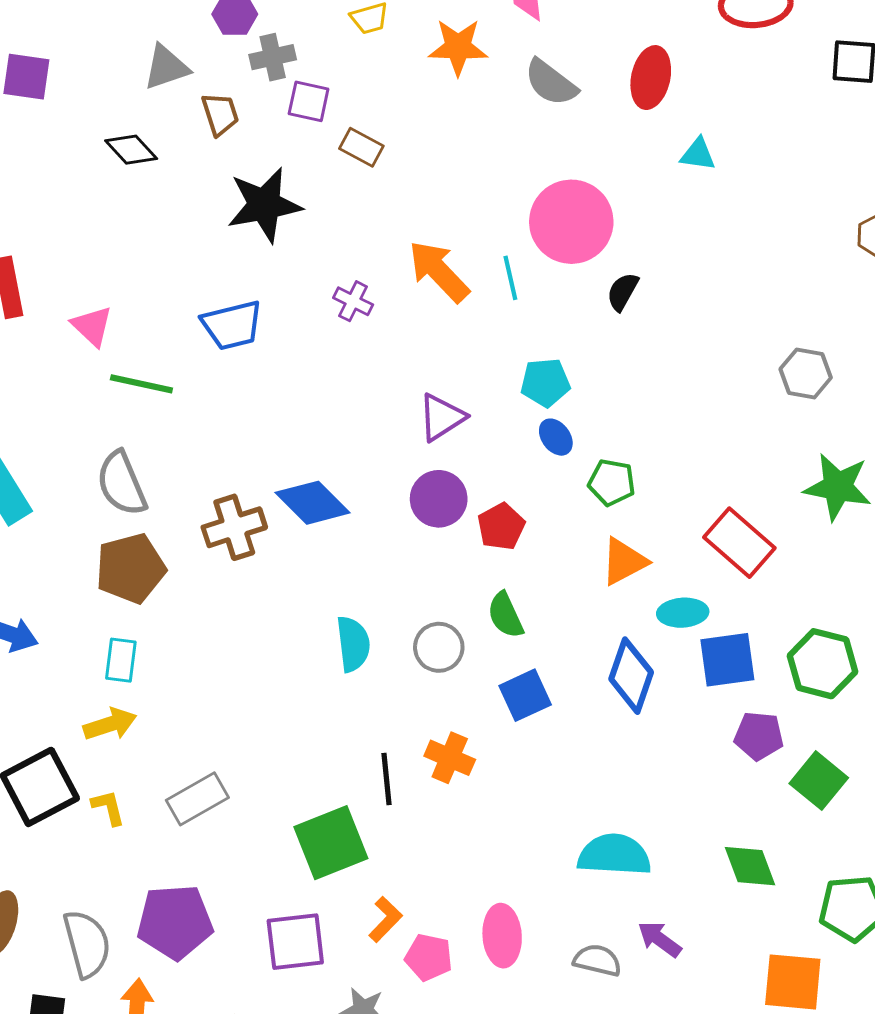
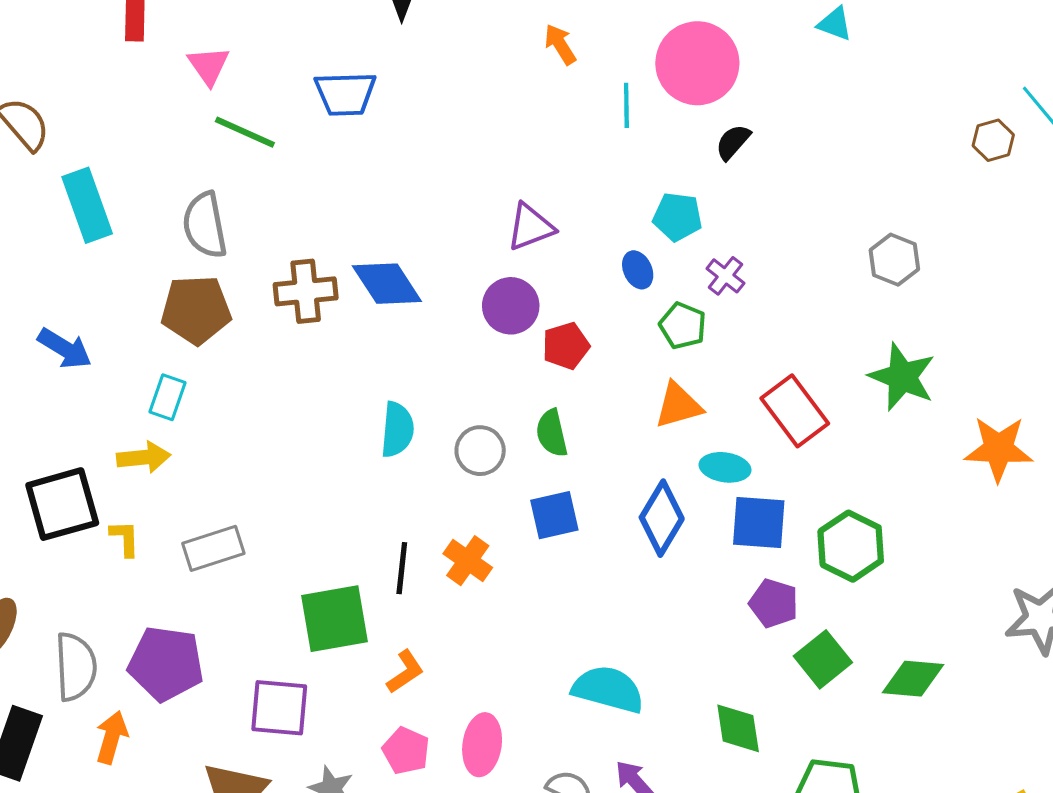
orange arrow: (439, 271) -> (560, 44), moved, size x0.6
purple cross: (353, 301) -> (725, 276), moved
cyan pentagon: (545, 383) -> (678, 217), moved
orange L-shape: (385, 919) -> (405, 672), moved

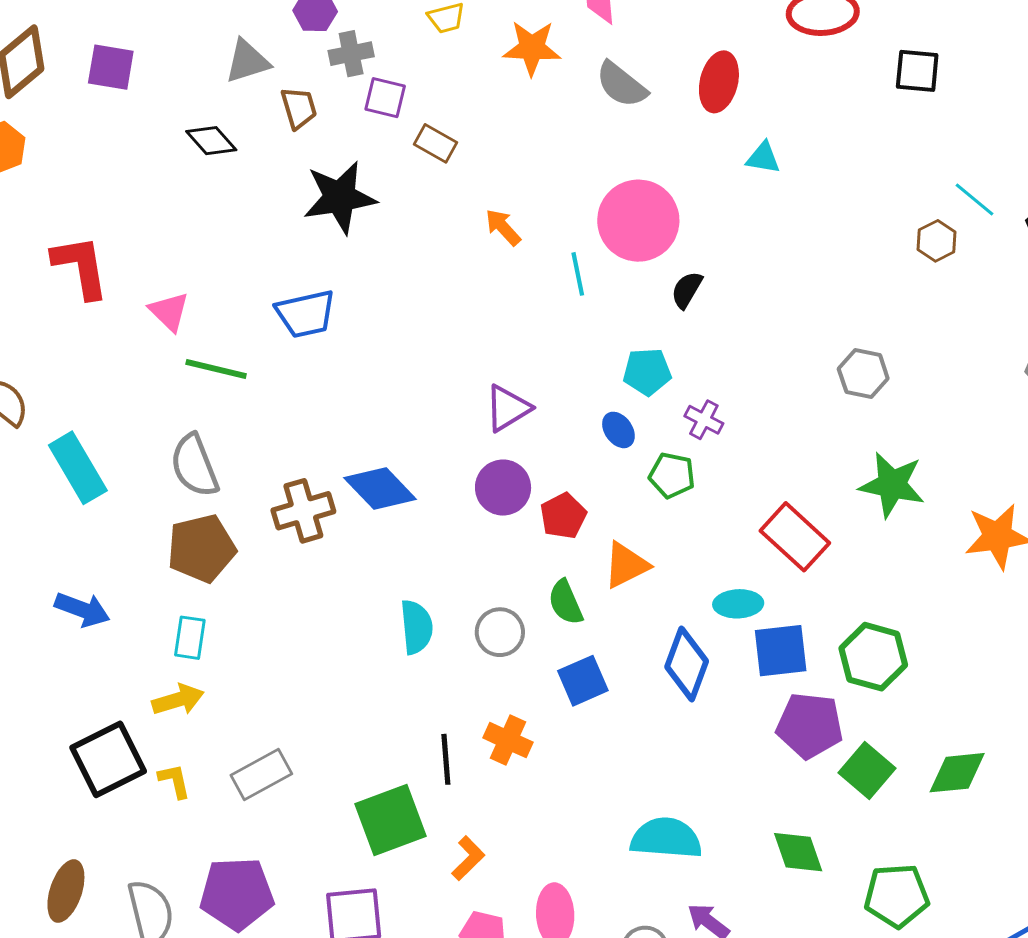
orange triangle: (678, 405) -> (626, 565), moved
purple pentagon: (774, 603) -> (810, 726), size x1.4

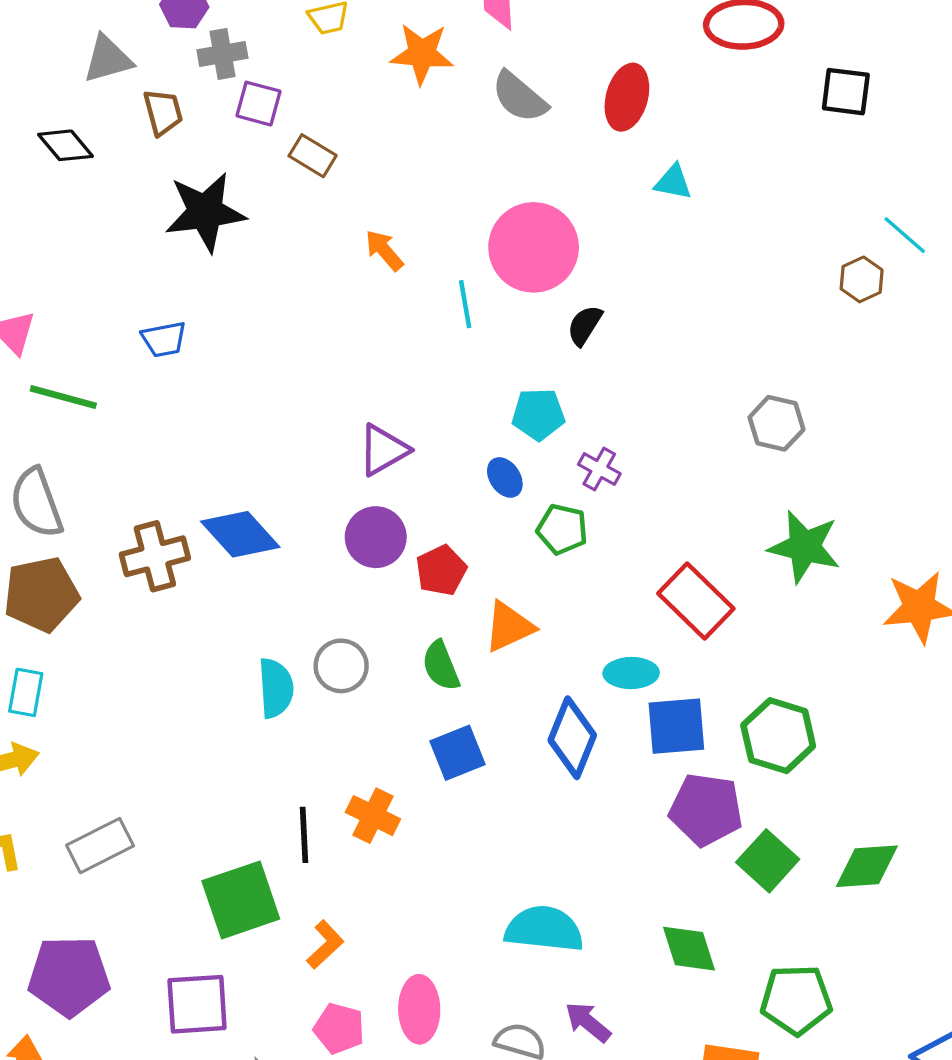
blue trapezoid: (306, 314) -> (164, 339), size x0.7
gray circle: (500, 632) -> (341, 666), moved

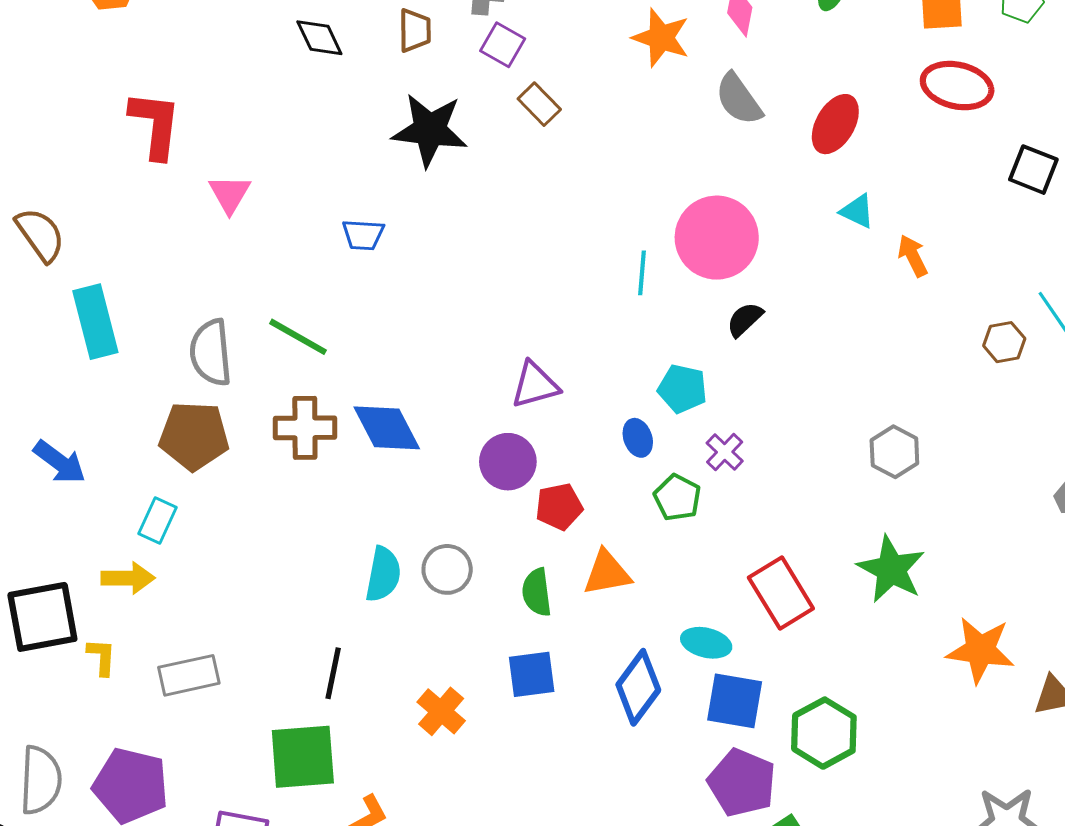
orange arrow: (384, 250) -> (913, 256), moved
green line: (63, 397) -> (298, 337), moved
black line: (304, 835) -> (333, 673), moved

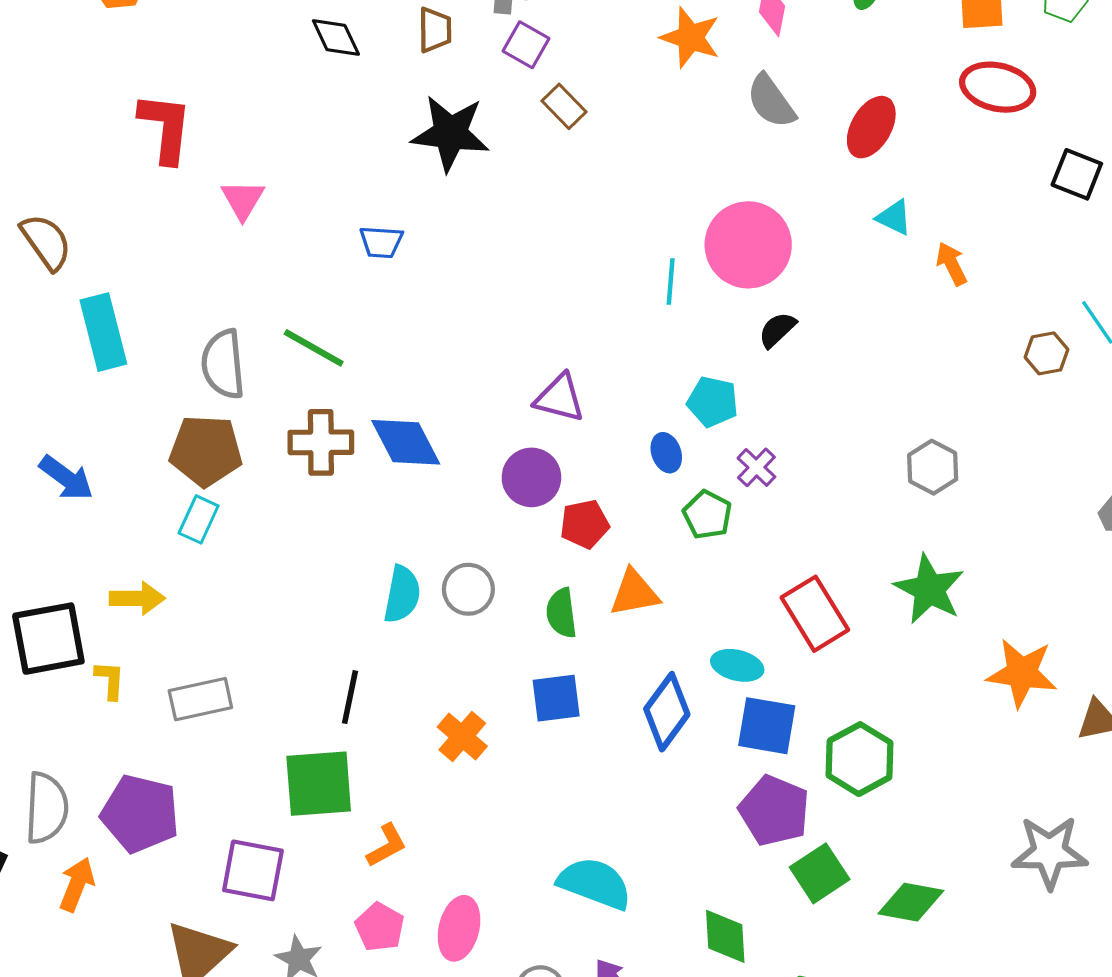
purple triangle: (535, 385) -> (560, 398), turned 30
cyan rectangle: (157, 520) -> (199, 519), moved

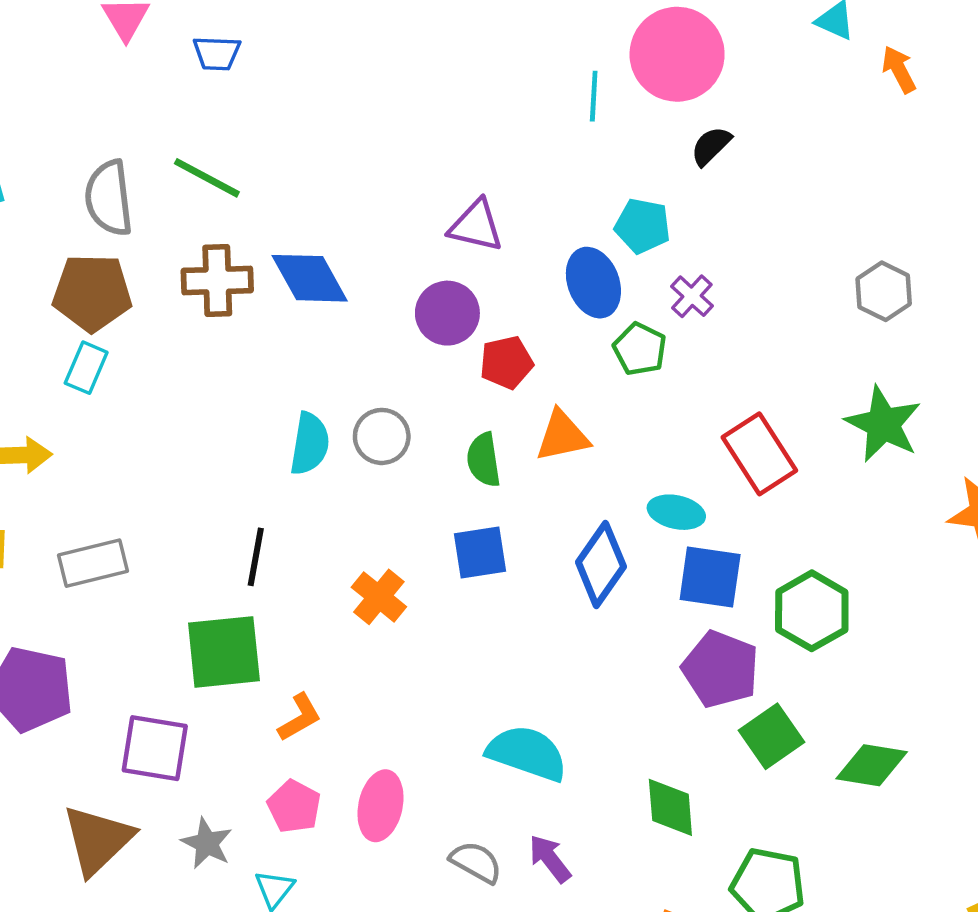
blue trapezoid: (381, 242) -> (217, 53), moved
blue ellipse: (666, 453) -> (593, 283), size x1.6

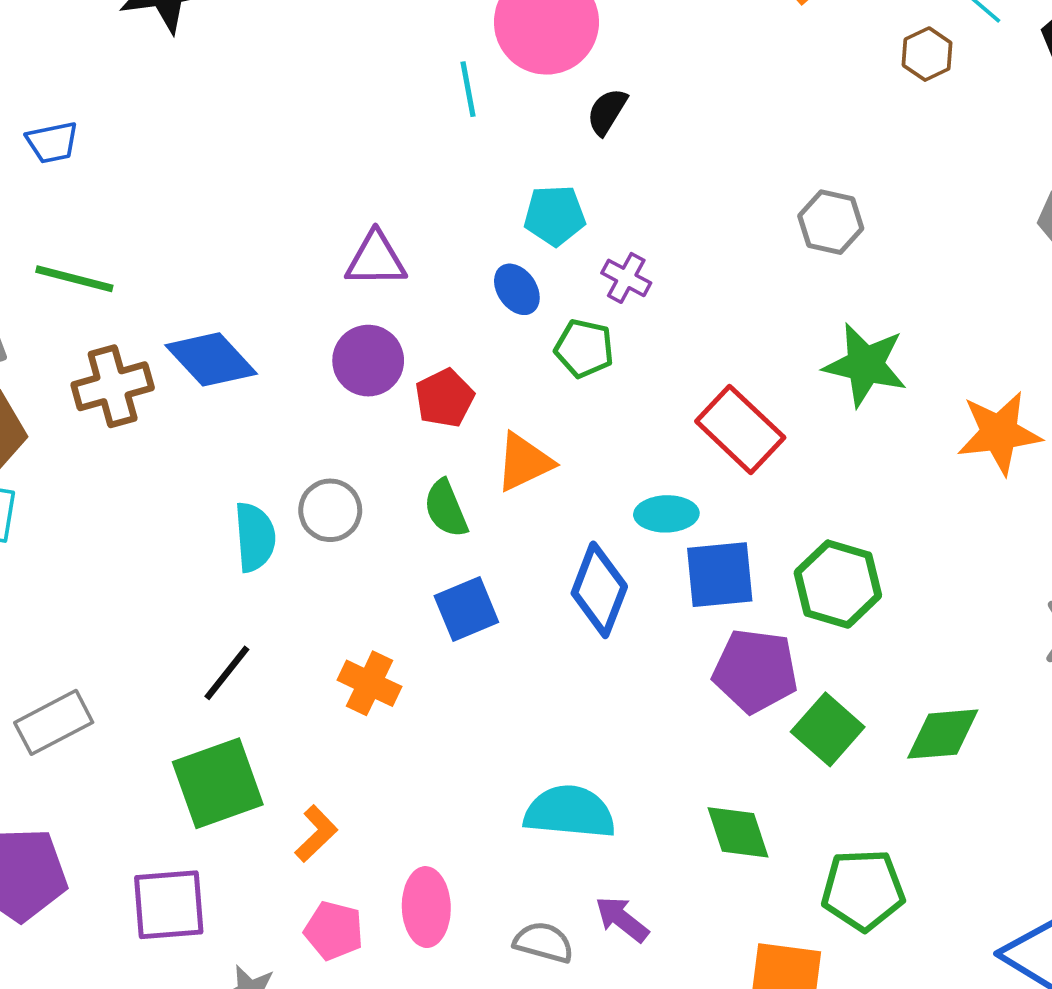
blue ellipse: (593, 283) -> (517, 289), size x0.7
black line: (256, 557) -> (227, 673), turned 42

